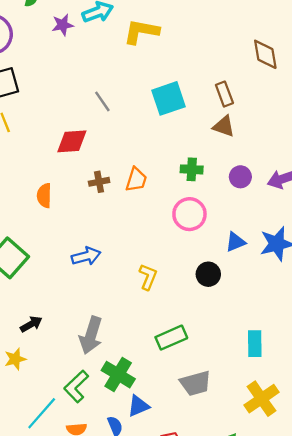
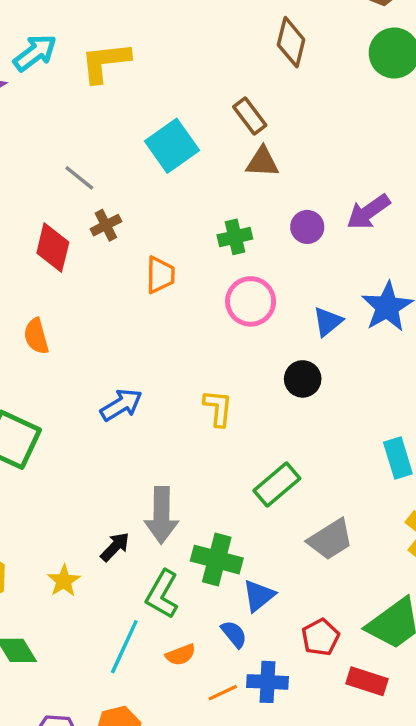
brown diamond: (265, 54) -> (291, 42), turned 40
red diamond: (72, 141) -> (53, 248), turned -56
brown cross: (99, 182) -> (106, 225), moved
black arrow: (31, 324) -> (115, 547), moved

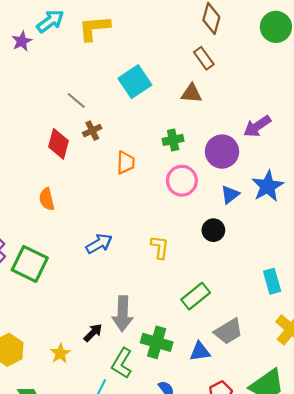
brown rectangle: (250, 116) -> (204, 58), moved
purple circle: (307, 227) -> (222, 152), moved, size x1.6
blue triangle: (259, 596) -> (200, 351), moved, turned 30

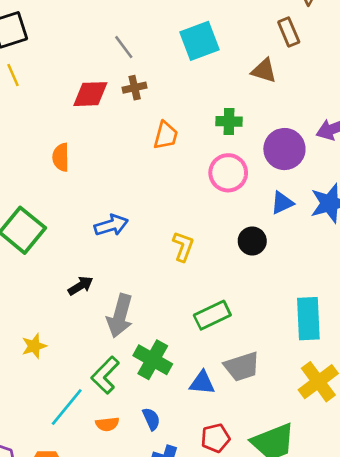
red diamond: (58, 144) -> (90, 94), turned 60
cyan rectangle: (272, 281) -> (308, 319), size x1.4
black arrow: (93, 333) -> (81, 286), moved

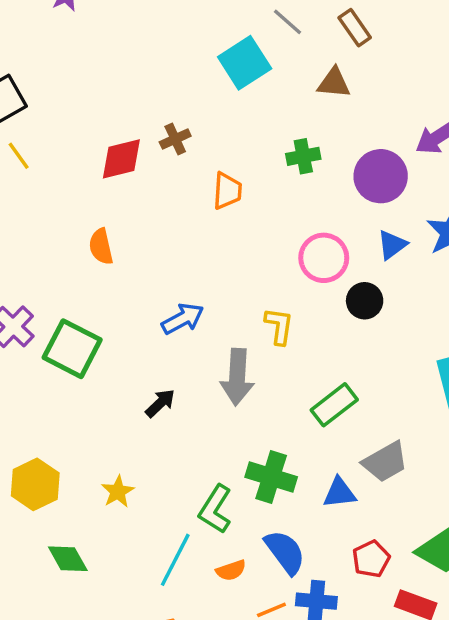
gray line: (124, 47) -> (288, 22), moved
pink circle: (228, 173) -> (324, 258), moved
gray arrow: (120, 316) -> (237, 377), moved
blue semicircle: (151, 419) -> (285, 552), size x1.6

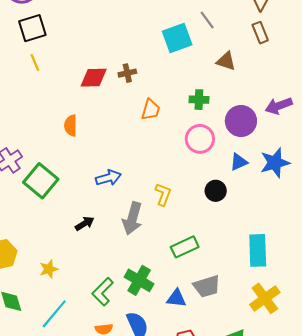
brown rectangle: (355, 28) -> (260, 33), moved
pink circle: (324, 258) -> (200, 139), moved
cyan line: (175, 560) -> (54, 314), moved

